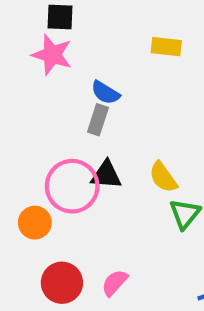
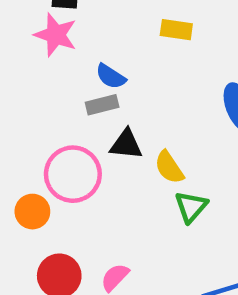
gray rectangle: (98, 120) -> (102, 105), turned 56
black triangle: (106, 175) -> (126, 144), moved

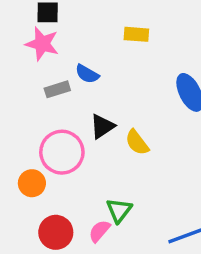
gray rectangle: (102, 105) -> (57, 89), moved
black triangle: (126, 144) -> (102, 126), turned -36
green triangle: (191, 207) -> (119, 210), moved

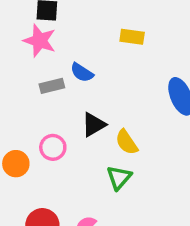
pink circle: (62, 152) -> (53, 147), size x0.6
orange circle: (32, 183) -> (16, 164), moved
green triangle: (119, 210) -> (119, 177), moved

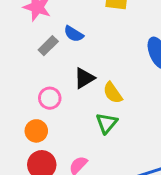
gray rectangle: (52, 86) -> (48, 46), turned -30
orange circle: (16, 164) -> (36, 131), moved

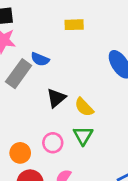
gray rectangle: (48, 46) -> (19, 74), size x1.5
pink circle: (50, 98) -> (53, 143), moved

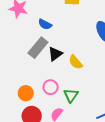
gray rectangle: (19, 74) -> (38, 48), moved
green triangle: (83, 136) -> (71, 95), moved

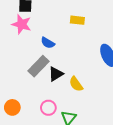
orange circle: (26, 93) -> (12, 107), moved

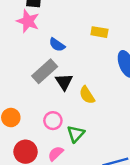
yellow rectangle: (77, 20) -> (99, 32), moved
black triangle: (56, 74) -> (64, 82), turned -35

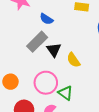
pink circle: (53, 121) -> (46, 83), size x1.5
green triangle: (76, 134) -> (65, 93), turned -35

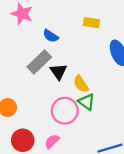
pink circle: (46, 83) -> (65, 111), moved
green triangle: (65, 93) -> (87, 102), moved

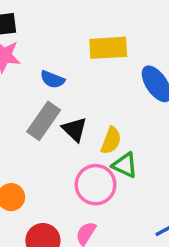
yellow rectangle: (91, 23) -> (108, 48), size x1.5
yellow semicircle: (81, 84) -> (111, 141), turned -114

